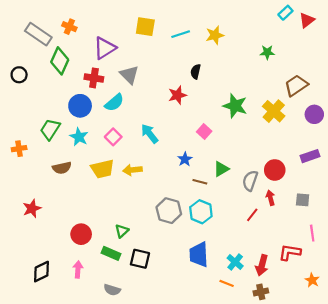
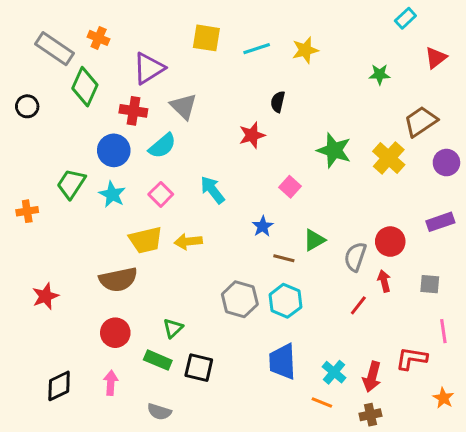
red triangle: (307, 20) -> (436, 58), moved
brown semicircle: (62, 168) -> (118, 280), moved, size x1.4

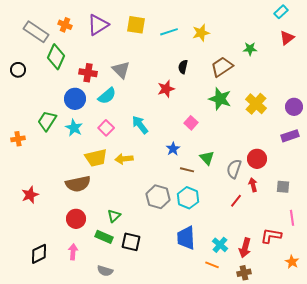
cyan rectangle: (405, 18) -> (281, 12), moved
purple triangle: (149, 68) -> (98, 25), moved
brown trapezoid: (421, 122) -> (222, 67), moved
purple rectangle: (440, 222) -> (290, 136), moved
green triangle: (314, 240) -> (207, 158), turned -42

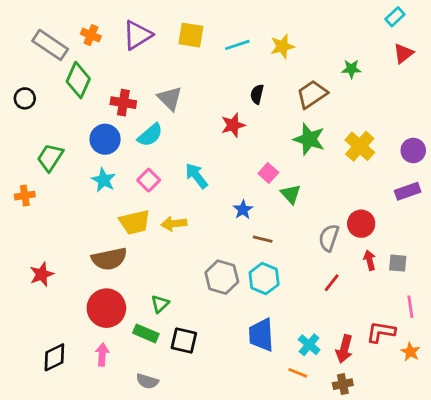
green trapezoid: (47, 121) -> (50, 158), moved
green triangle: (207, 158) -> (291, 194), moved
red arrow: (253, 185) -> (370, 260), moved
red circle: (76, 219) -> (106, 308), size x1.4
orange star: (292, 262) -> (410, 352), moved

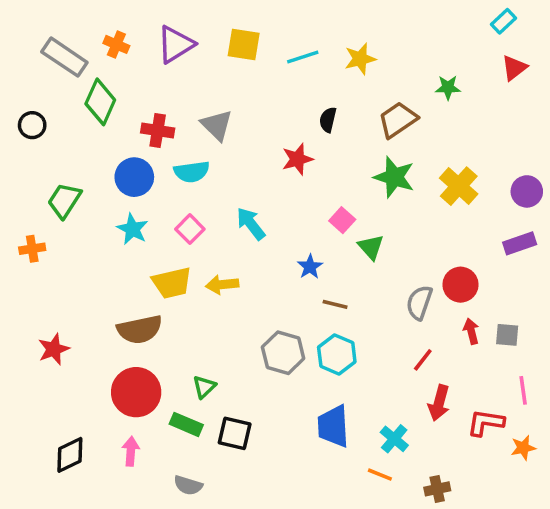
cyan semicircle: (150, 135) -> (192, 172), turned 32
red arrow: (344, 349) -> (439, 403), moved
orange star: (410, 352) -> (523, 448), turned 30

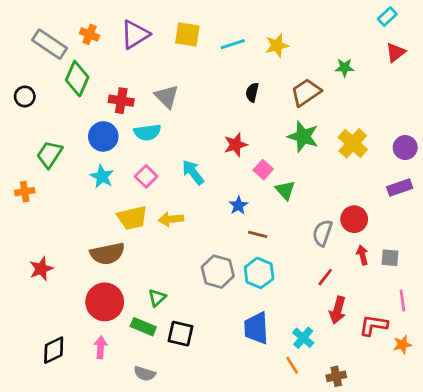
red star: (297, 159) -> (236, 145), moved
orange line: (380, 475) -> (292, 365), turned 36

